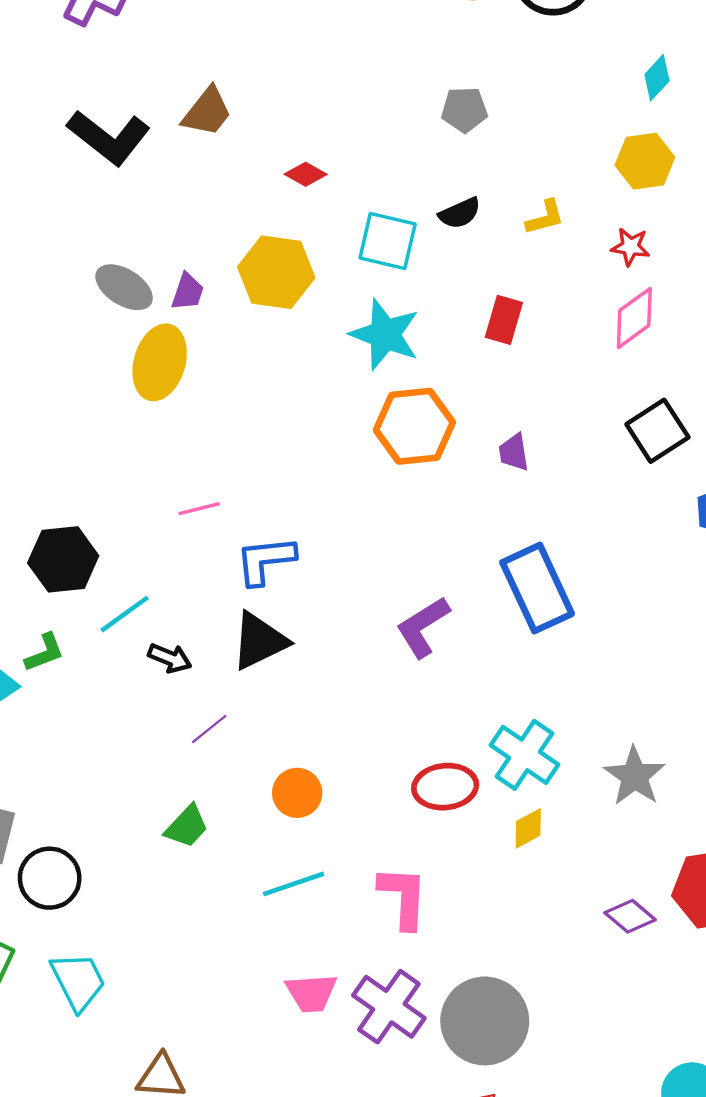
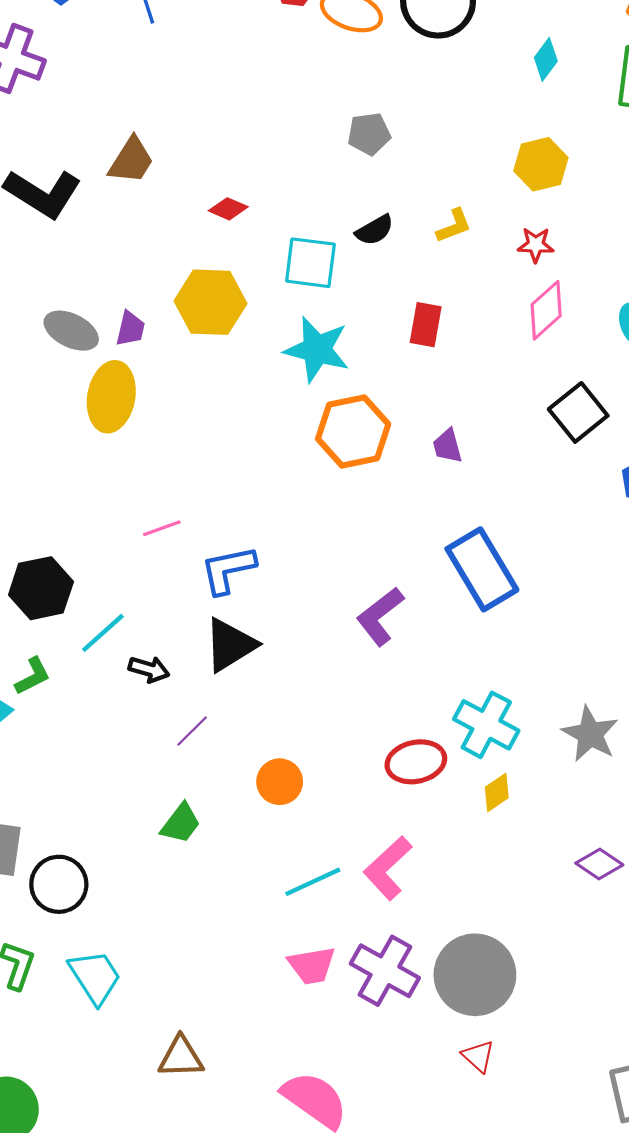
cyan diamond: (657, 78) -> (546, 59), moved
cyan line: (294, 884) -> (313, 882), moved
pink L-shape: (403, 897) -> (388, 868), turned -130

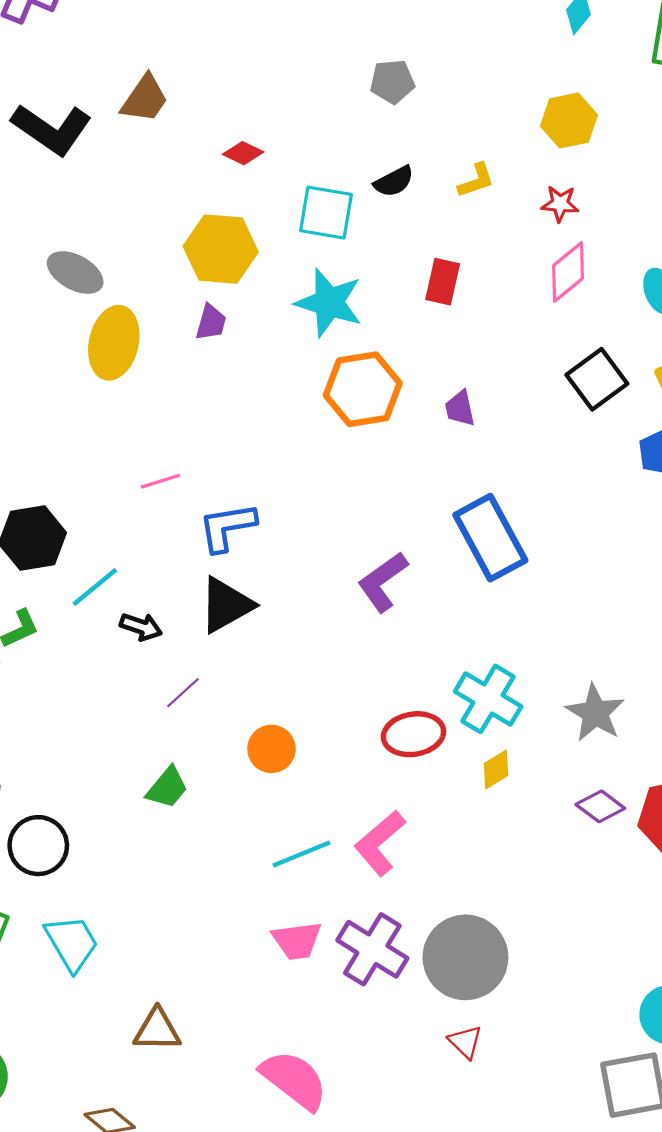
purple trapezoid: (130, 329) -> (211, 322), moved
purple diamond: (599, 864) -> (600, 806), moved

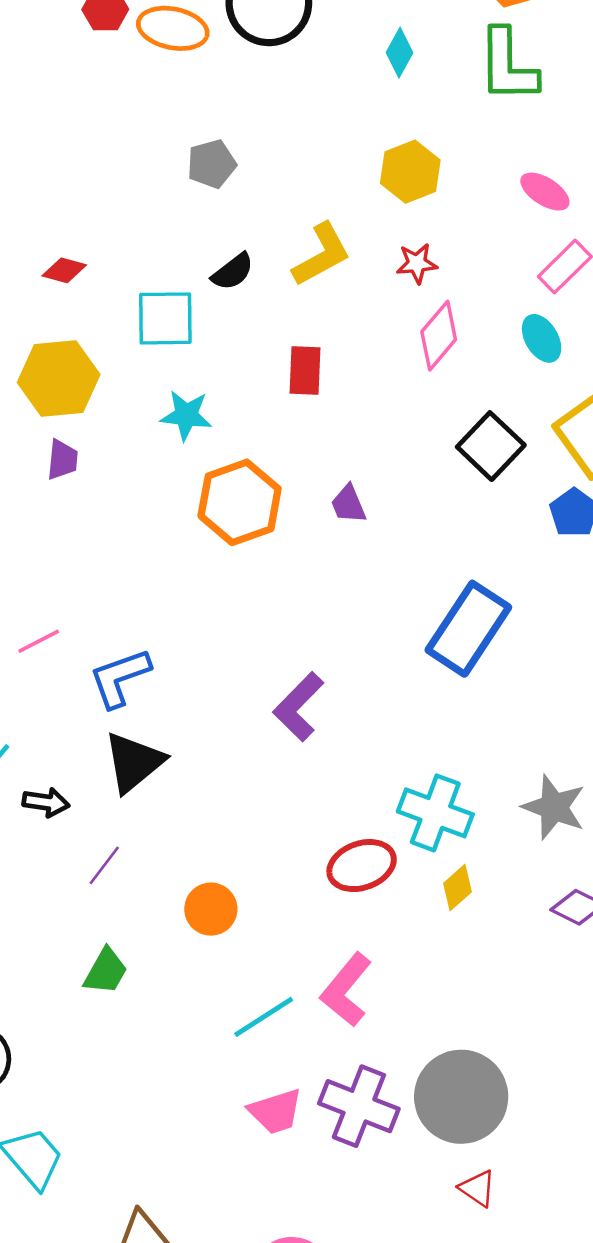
yellow L-shape: (476, 180) -> (322, 255), size x1.5
cyan star: (329, 303) -> (186, 415), size x0.7
blue rectangle: (490, 538) -> (468, 629), moved, turned 72

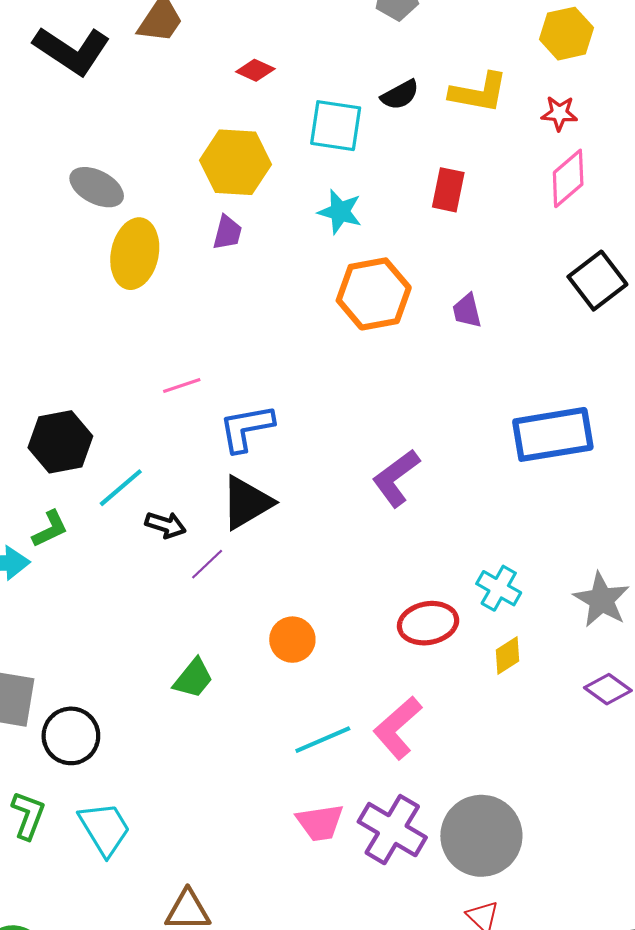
yellow L-shape: (322, 255) -> (479, 92), turned 30
blue rectangle: (468, 629) -> (553, 434), turned 38
cyan cross: (435, 813) -> (499, 588), size x0.7
purple line: (104, 865) -> (207, 564), moved

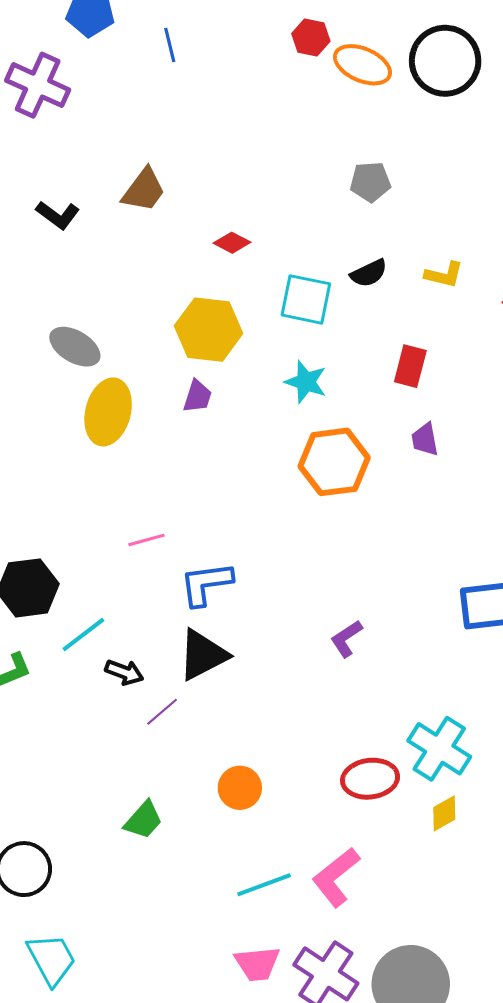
black L-shape: (72, 50) -> (58, 215), size x0.6
yellow L-shape: (479, 92) -> (444, 275), size x0.7
purple trapezoid: (467, 311) -> (425, 439), moved
purple L-shape: (396, 478) -> (346, 639), size x0.7
cyan cross: (499, 588) -> (439, 749), size x1.5

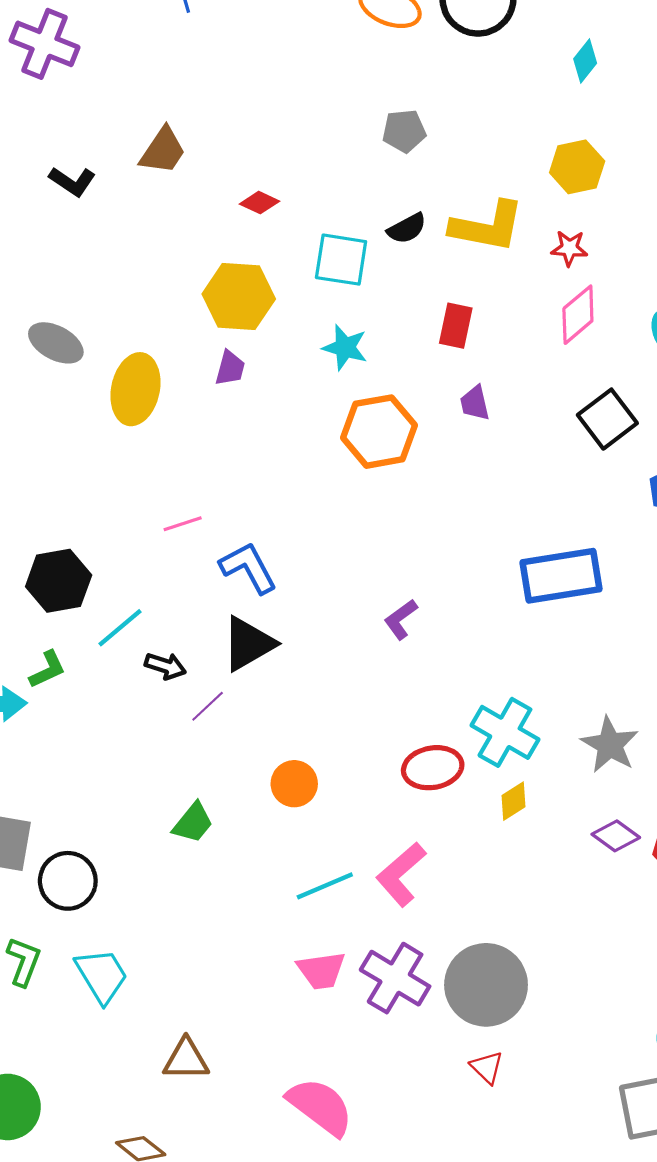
yellow L-shape: (444, 275) -> (487, 227), size x1.8
gray ellipse: (75, 347) -> (56, 343), moved
blue L-shape: (206, 584) -> (248, 568), turned 72

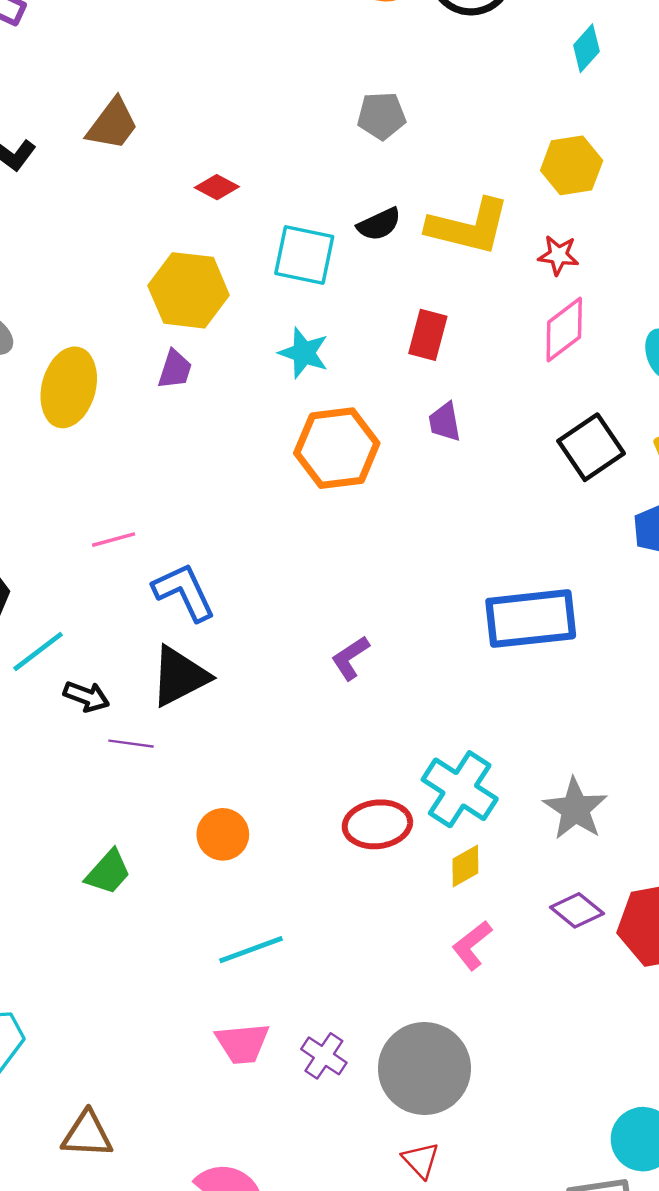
purple line: (208, 706) -> (131, 744), turned 48
pink L-shape: (401, 874) -> (472, 945), moved, size x0.7
purple cross: (395, 978) -> (324, 1056), size x0.6

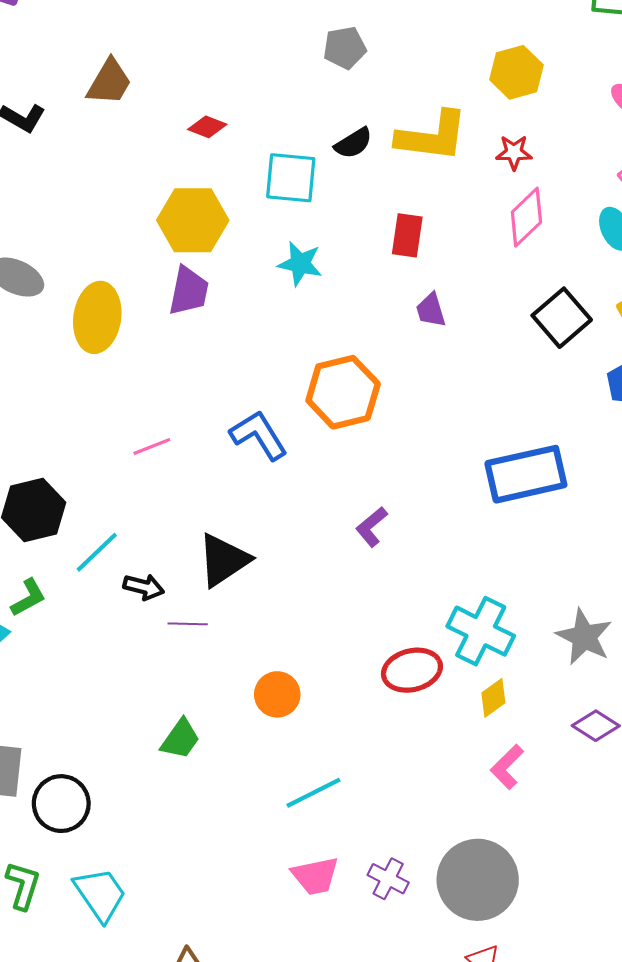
purple trapezoid: (175, 369) -> (189, 291), size x1.4
orange hexagon: (337, 448) -> (343, 392), moved
blue L-shape: (184, 592) -> (259, 435), moved

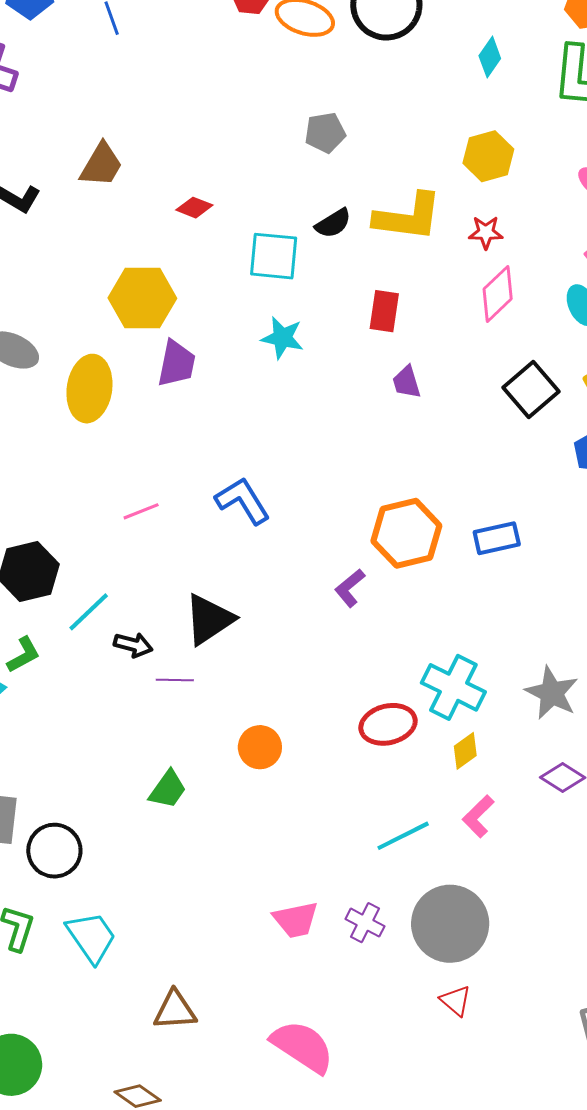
yellow hexagon: (193, 220) -> (142, 298), moved
orange hexagon: (343, 392) -> (406, 533), moved
blue rectangle: (526, 474) -> (497, 538), size x0.6
cyan line: (313, 793) -> (403, 836), moved

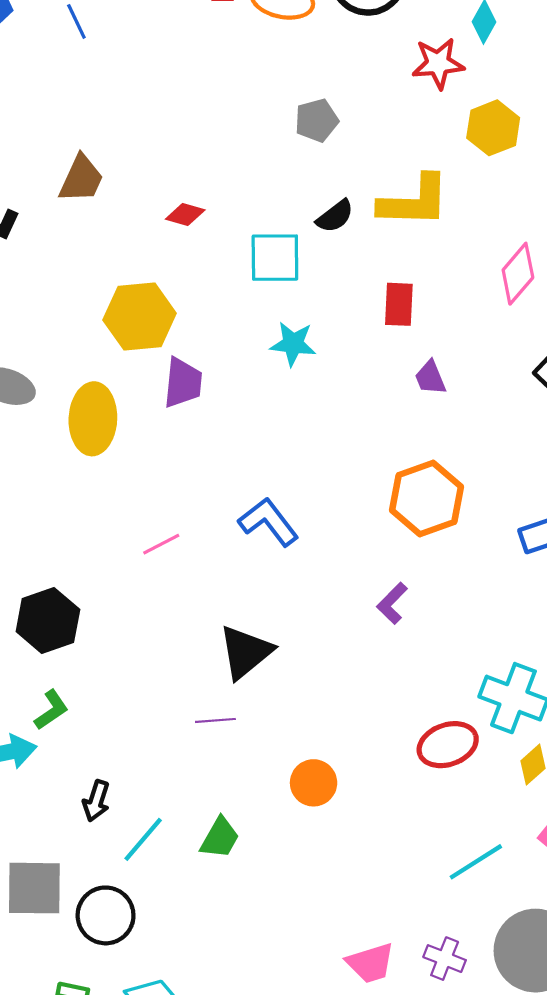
red star: (486, 232) -> (438, 63), moved, size x1.4
orange hexagon: (406, 533) -> (427, 499), moved
cyan line: (89, 612) -> (143, 839), moved
black arrow: (133, 645) -> (96, 801), moved, turned 99

